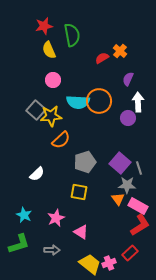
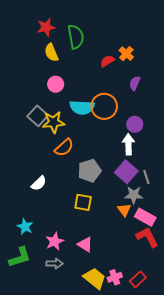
white arrow: (138, 102) -> (128, 144), moved
pink star: (56, 218) -> (55, 241), moved
red L-shape: (140, 225) -> (147, 237), turned -85
red rectangle: (130, 253) -> (138, 279), moved

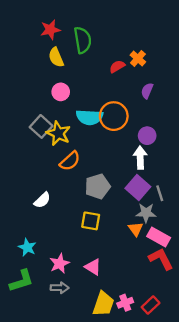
yellow star: (54, 122) -> (58, 133), turned 30
yellow trapezoid: (95, 278) -> (103, 304), turned 70

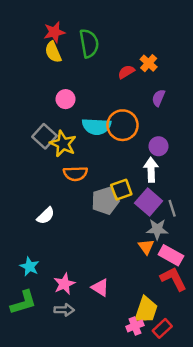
yellow semicircle: (56, 57) -> (53, 52), moved
orange semicircle: (70, 161) -> (75, 174), turned 40
yellow square: (91, 221) -> (121, 190), moved, turned -30
yellow trapezoid: (103, 304) -> (146, 310), moved

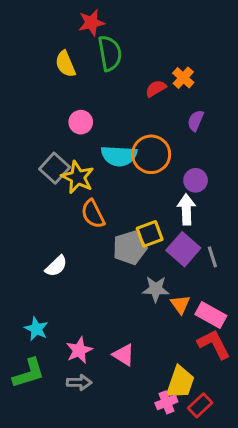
red star: (54, 32) -> (91, 23), moved
orange semicircle: (75, 174) -> (93, 214), turned 65
gray star: (157, 229) -> (156, 289), moved

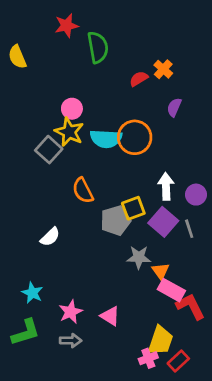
red star: (91, 23) -> (66, 26), moved
yellow semicircle: (65, 64) -> (17, 57), moved
yellow star: (78, 177) -> (69, 132), moved
purple circle: (196, 180) -> (196, 195), moved
pink rectangle: (211, 315) -> (171, 290), moved

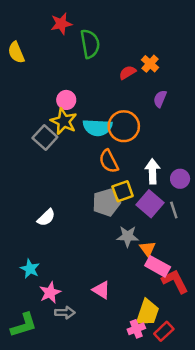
orange semicircle: (83, 190) -> (109, 161), moved
pink star: (71, 312) -> (50, 293), moved
green L-shape: (26, 332) -> (24, 325), moved

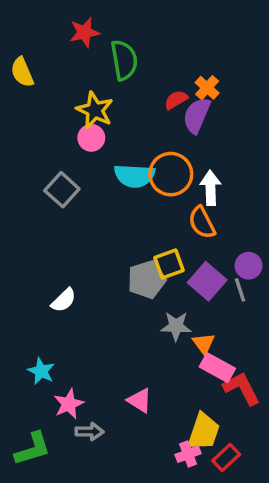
purple semicircle: (160, 99) -> (197, 115), moved, size x1.5
yellow star: (64, 121) -> (95, 110), moved
orange semicircle: (109, 161) -> (202, 222), moved
white arrow: (153, 171) -> (211, 188), moved
purple circle: (180, 179) -> (249, 266), moved

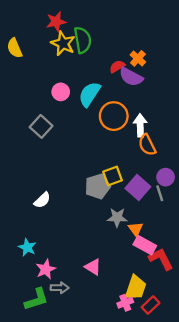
yellow star: (95, 110) -> (63, 43), moved
purple semicircle: (197, 115) -> (131, 77), turned -85
cyan semicircle: (134, 176) -> (90, 94), moved, turned 120
orange semicircle: (202, 222) -> (147, 145), moved
green L-shape: (33, 449) -> (36, 299), moved

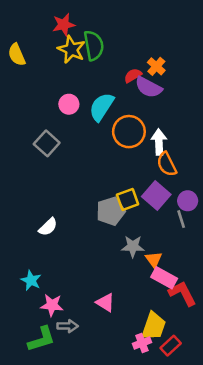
purple square: (138, 188) -> (156, 196), moved
pink star: (46, 269) -> (52, 305), turned 30

